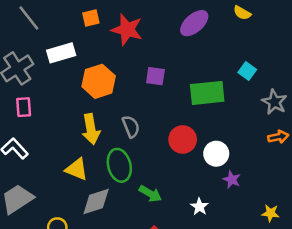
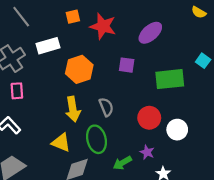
purple ellipse: (194, 23) -> (150, 33), moved
purple star: (232, 180) -> (147, 152), moved
green arrow: (150, 194) -> (122, 163), turned 120

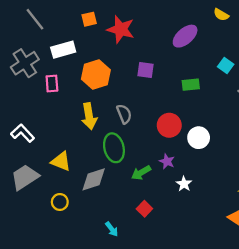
purple ellipse: (150, 33) -> (185, 36), moved
green rectangle: (170, 79) -> (191, 85), size x0.6
pink rectangle: (17, 91) -> (52, 83), moved
yellow triangle: (61, 142) -> (61, 161), moved

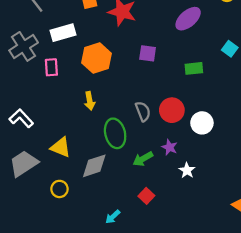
gray semicircle: (124, 114) -> (143, 111), moved
yellow arrow: (89, 116) -> (90, 101), size x0.7
cyan arrow: (112, 229) -> (113, 217), turned 84

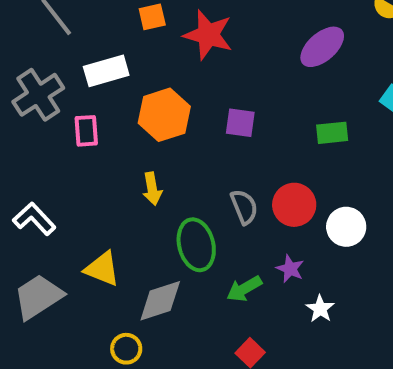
purple square: (148, 53) -> (240, 123), moved
yellow circle: (59, 189) -> (126, 349), moved

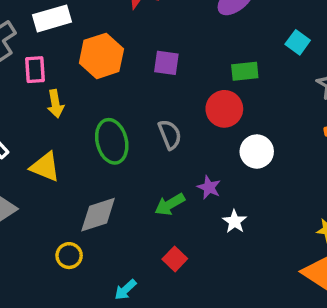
yellow arrow: (152, 189) -> (55, 104), moved
red circle: (294, 205) -> (224, 109), moved
green ellipse: (196, 245) -> (112, 141), moved
yellow triangle: (102, 269) -> (45, 167), moved

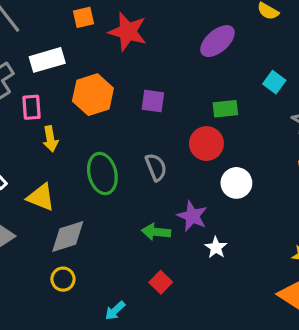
purple star: (209, 187) -> (192, 216), size x1.4
green arrow: (170, 204) -> (156, 232), turned 36
gray diamond: (98, 215) -> (68, 237), moved

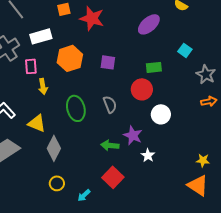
gray diamond: (68, 237) -> (54, 148), turned -45
yellow circle: (63, 279) -> (57, 183), moved
red square: (161, 282) -> (113, 177), size x1.5

